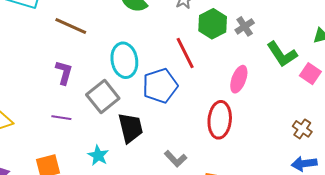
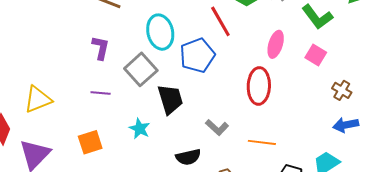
pink square: (310, 74) -> (316, 55), moved

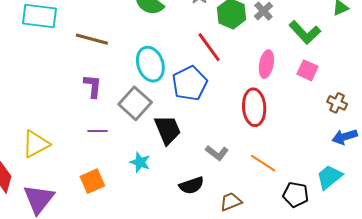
orange line: (262, 142) -> (263, 163), turned 32

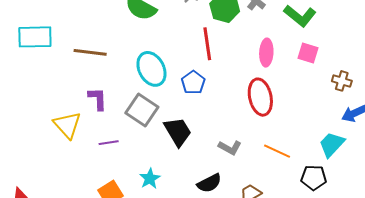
red line: (209, 47) -> (207, 44), turned 36
blue pentagon: (190, 83) -> (193, 82), size x0.7
yellow triangle: (36, 144) -> (67, 125), moved, turned -36
cyan star: (140, 162) -> (150, 179), moved, turned 30
cyan trapezoid: (329, 177) -> (332, 144), moved

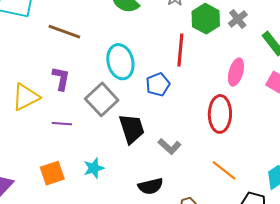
yellow triangle: (67, 125) -> (26, 97), turned 32
gray L-shape: (230, 147) -> (169, 146), moved

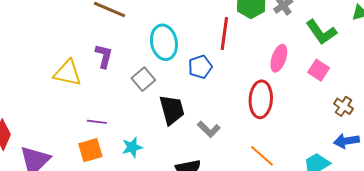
yellow triangle: (26, 97) -> (68, 73), turned 36
gray square: (102, 99) -> (143, 79), size x0.7
purple line: (62, 124) -> (97, 122), moved

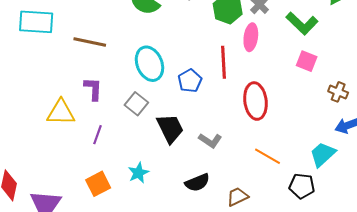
red line: (224, 33) -> (224, 62), moved
pink ellipse: (279, 58) -> (251, 37), moved
purple line: (97, 122) -> (98, 135), moved, turned -66

